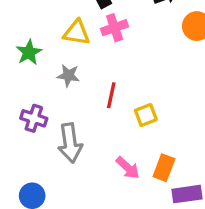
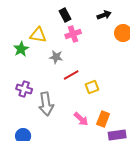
yellow triangle: (77, 33) -> (38, 35), moved
gray star: (68, 75) -> (56, 57), moved
red line: (111, 95) -> (71, 75), turned 49

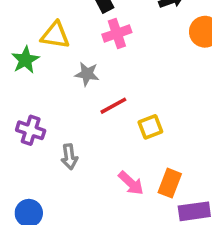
gray arrow: (46, 104) -> (69, 157), size x0.6

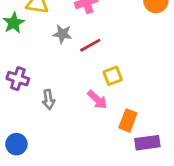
red line: (113, 106) -> (90, 45), moved
pink arrow: (131, 183) -> (97, 100), moved

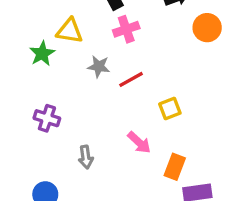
yellow square: (113, 76) -> (170, 109), moved
gray arrow: (48, 100) -> (86, 157), moved

